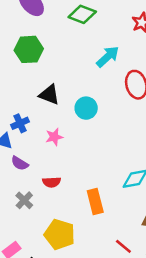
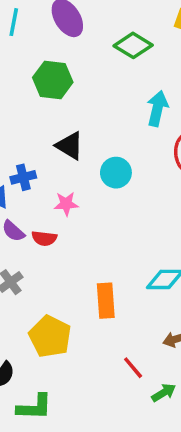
cyan arrow: (108, 57) -> (157, 109), turned -45
red semicircle: (52, 182) -> (44, 238), moved

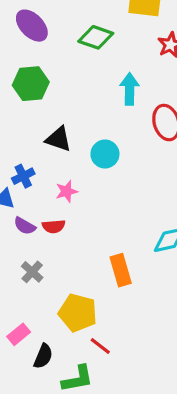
red line: (133, 368) -> (100, 346), moved

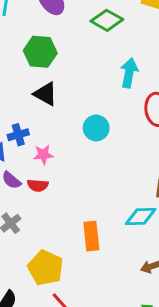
black triangle: (58, 139) -> (46, 94), moved
pink star: (67, 191) -> (43, 155), moved

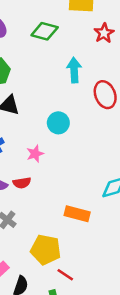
pink star: (43, 155) -> (35, 154), moved
orange rectangle: (91, 236) -> (77, 214), turned -55

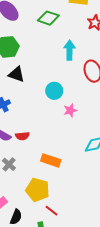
pink star: (35, 154) -> (70, 110), moved
orange rectangle: (77, 214) -> (51, 160), moved

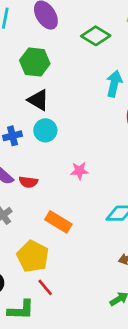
cyan circle: (54, 91) -> (45, 130), moved
pink star: (70, 110) -> (79, 171), moved

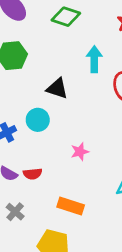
black triangle: (38, 100) -> (57, 88), moved

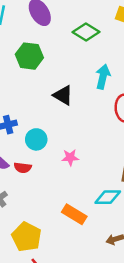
cyan circle: (38, 120) -> (36, 139), moved
orange rectangle: (71, 206) -> (74, 214), moved

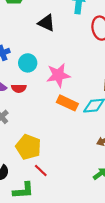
pink star: (70, 157) -> (58, 75), size x1.6
orange rectangle: (74, 214) -> (67, 103), moved

